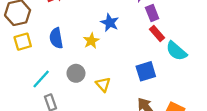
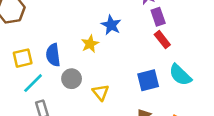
blue semicircle: (56, 38) -> (53, 55), moved
yellow square: (23, 42) -> (23, 58), moved
cyan semicircle: (176, 51) -> (180, 75), moved

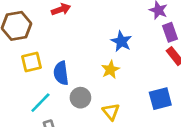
yellow star: (90, 44) -> (110, 70), moved
yellow square: (23, 58) -> (32, 62), moved

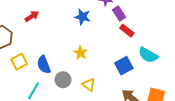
blue star: (121, 41) -> (82, 17), moved

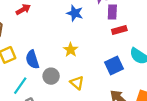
purple rectangle: (119, 13) -> (112, 12), turned 32
red rectangle: (127, 31) -> (119, 30), turned -56

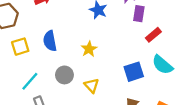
red rectangle: (119, 30) -> (153, 35), moved, turned -32
blue semicircle: (32, 60) -> (50, 41), moved

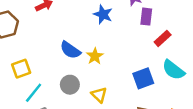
blue semicircle: (50, 41) -> (70, 50), moved, turned -42
yellow square: (20, 47) -> (21, 69), moved

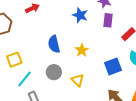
purple rectangle: (146, 17) -> (108, 20), moved
blue semicircle: (70, 50) -> (54, 44), turned 42
yellow star: (95, 56) -> (82, 50), moved

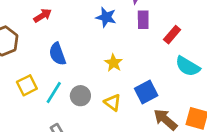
blue semicircle: (54, 44) -> (57, 54), moved
blue square: (113, 67) -> (146, 92), moved
cyan line: (25, 79) -> (54, 92), moved

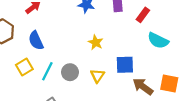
blue semicircle: (57, 54) -> (36, 41), moved
blue square: (146, 92) -> (125, 65), turned 30
yellow triangle: (113, 102) -> (97, 76), turned 32

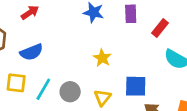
blue semicircle: (36, 41) -> (31, 52), turned -90
yellow square: (24, 67) -> (16, 83), turned 35

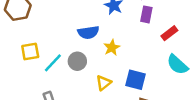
blue semicircle: (31, 52) -> (88, 32), moved
yellow square: (16, 83) -> (30, 51), turned -30
gray circle: (70, 92) -> (77, 61), moved

